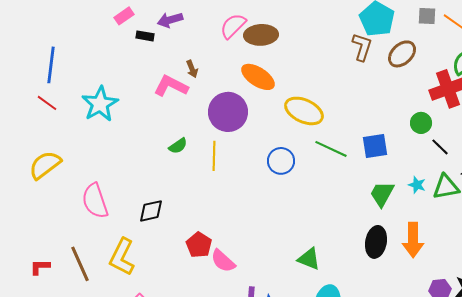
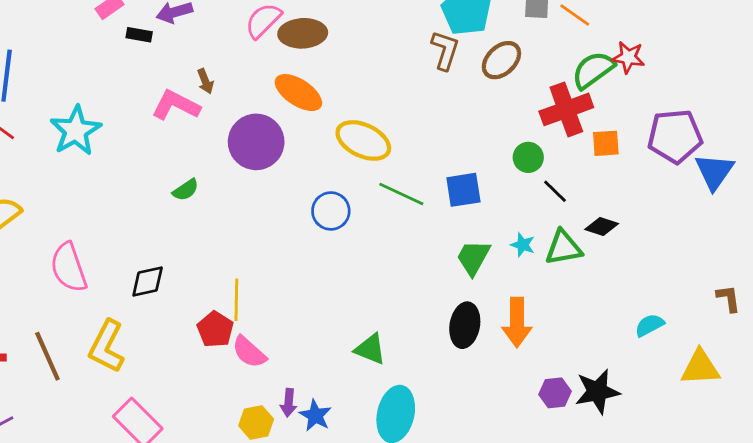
yellow line: (214, 156) -> (236, 300), moved

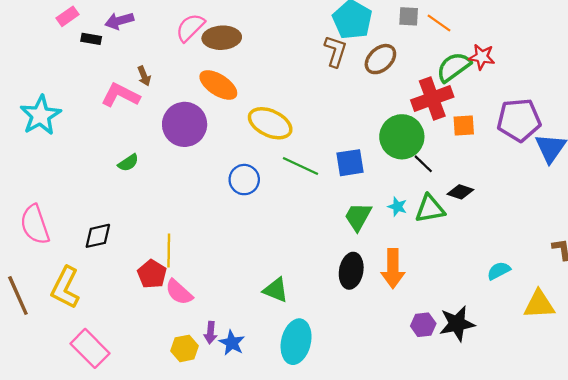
green circle: (528, 157) -> (402, 137), size x1.8

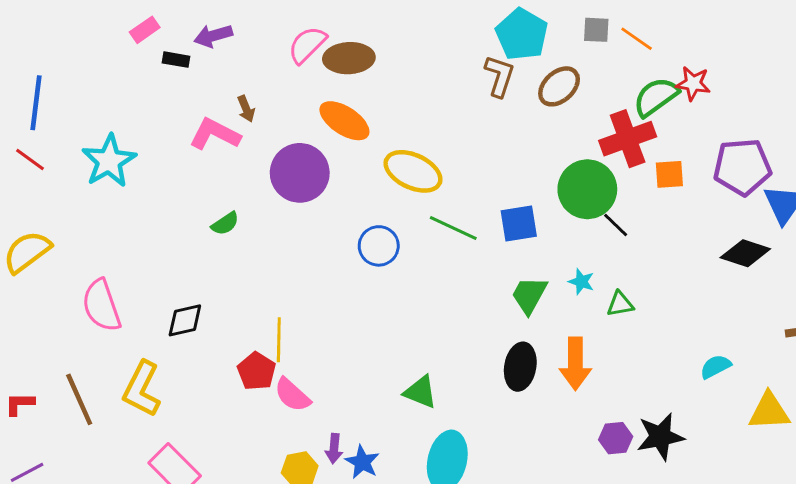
black diamond: (460, 192) -> (745, 253), moved, size x1.4
green triangle: (430, 209) -> (620, 304), moved, size x0.7

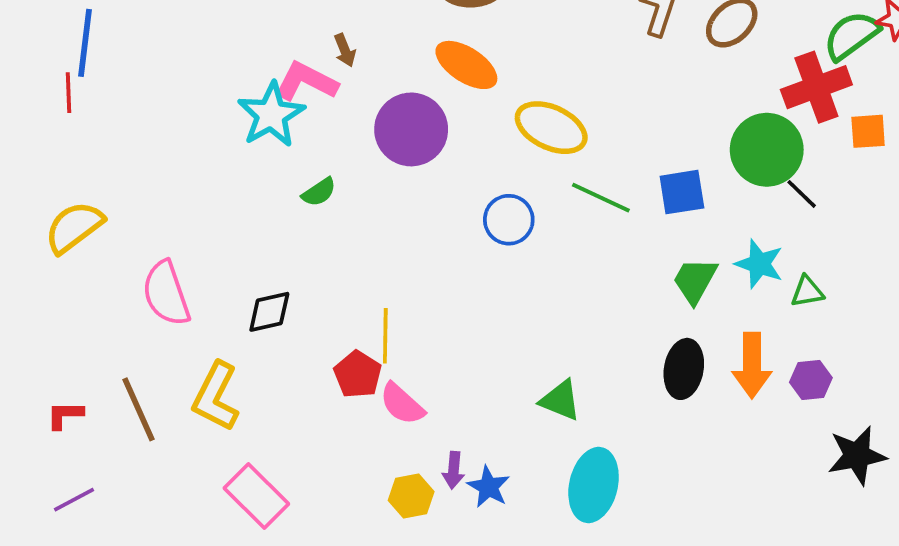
red line: (30, 159) -> (68, 93), moved, turned 52
cyan star: (109, 161) -> (271, 115), moved
cyan star: (581, 282) -> (759, 264), size x1.5
purple hexagon: (616, 438) -> (811, 380), moved

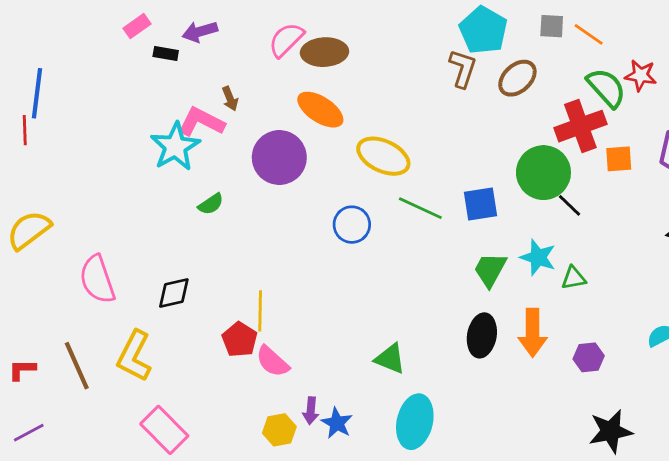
green semicircle: (851, 36) -> (606, 88), turned 84
purple hexagon: (811, 380) -> (589, 357), moved
black star: (857, 456) -> (611, 431), moved

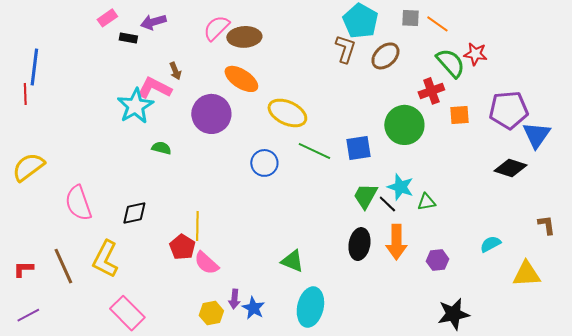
red cross: (580, 126) -> (431, 91), size x0.7
green semicircle: (211, 204) -> (161, 148), turned -132
black line: (569, 205) -> (387, 204), moved

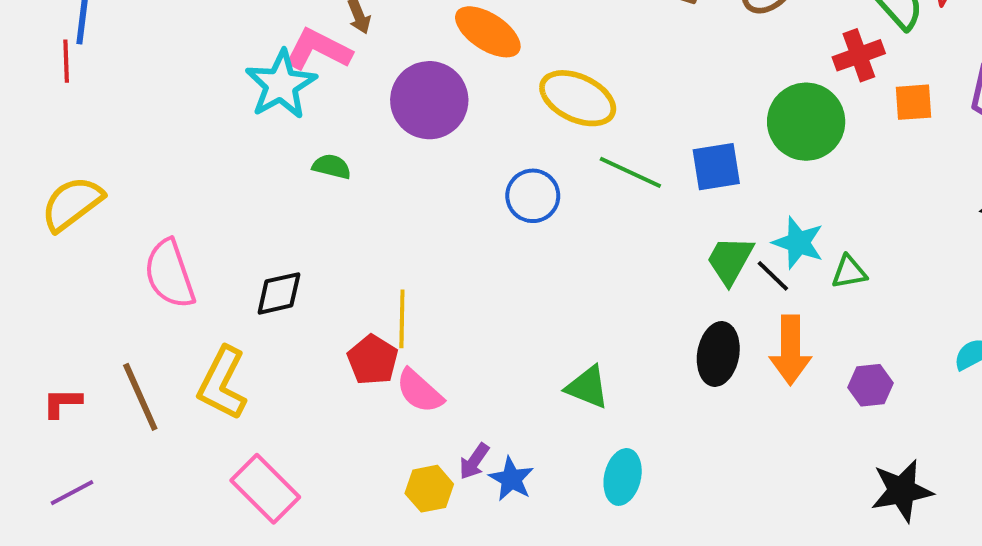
purple arrow: (234, 299) -> (474, 461), turned 30
cyan ellipse: (310, 307) -> (623, 477), size x0.7

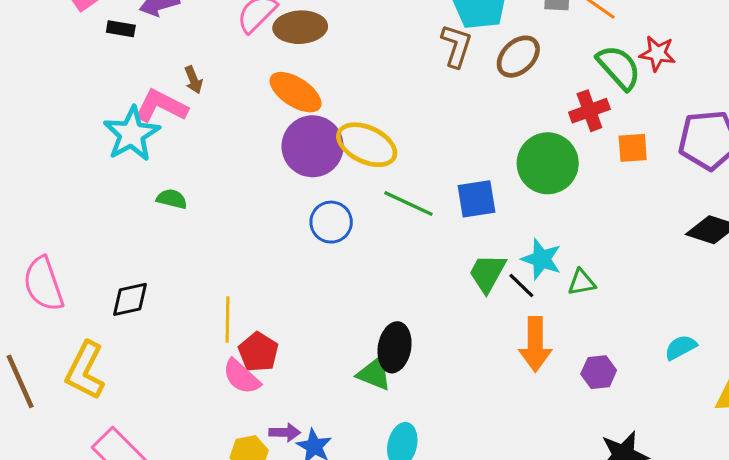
purple circle: (429, 100) -> (313, 146), moved
black ellipse: (718, 354) -> (395, 347), moved
red pentagon: (373, 360) -> (258, 352), moved
purple arrow: (474, 461) -> (285, 432), turned -124

